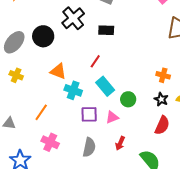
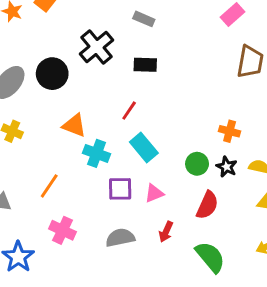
green circle: (128, 99) -> (197, 164), moved
red semicircle: (162, 125) -> (207, 205), moved
gray semicircle: (89, 147) -> (120, 238), turned -114

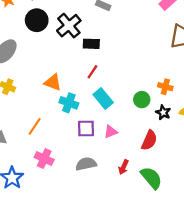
black rectangle: (145, 65) -> (91, 44), moved
black circle: (52, 74) -> (37, 20), moved
green circle: (197, 164) -> (142, 100), moved
red arrow: (166, 232) -> (124, 167), moved

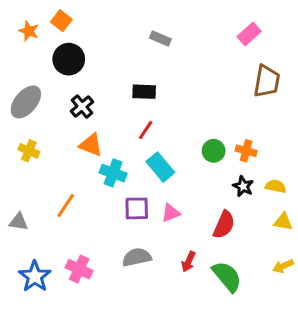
black cross: (69, 26) -> (82, 106), moved, size x0.7
green circle: (142, 100) -> (214, 151), moved
pink cross: (44, 159) -> (79, 269), moved

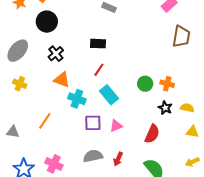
red arrow: (188, 262) -> (118, 159), moved

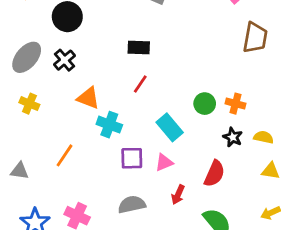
black cross: (56, 54) -> (64, 60), moved
cyan rectangle: (109, 95) -> (170, 127), moved
red arrow: (118, 159) -> (178, 195), moved

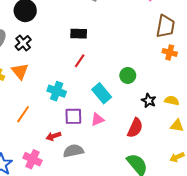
orange triangle: (88, 98) -> (20, 71), moved, turned 30
orange cross: (235, 104) -> (170, 52), moved
red arrow: (178, 195) -> (53, 136), moved, turned 48

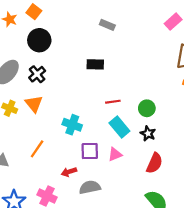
red line: (80, 61) -> (113, 102), moved, turned 48
black star: (149, 101) -> (148, 133), moved

